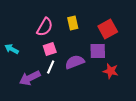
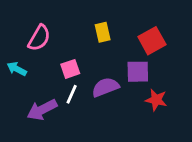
pink semicircle: (45, 27) -> (39, 38), moved

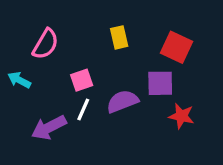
red square: (152, 41) -> (177, 47), turned -36

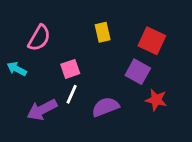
purple square: (160, 83) -> (138, 72), turned 30
purple semicircle: (122, 101) -> (105, 107), moved

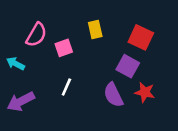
pink square: (70, 69) -> (64, 48), moved
purple semicircle: (105, 107) -> (113, 95), moved, turned -95
purple arrow: (42, 110) -> (21, 101), moved

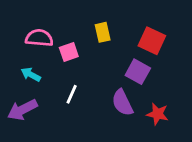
pink semicircle: (36, 35) -> (39, 38), turned -115
cyan arrow: (16, 64) -> (31, 75), moved
red star: (145, 92) -> (158, 114), moved

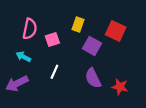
yellow rectangle: (103, 32) -> (78, 24), turned 32
pink semicircle: (39, 38) -> (30, 29), turned 96
purple square: (138, 72) -> (92, 46), moved

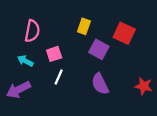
pink square: (52, 40) -> (54, 54), moved
red star: (120, 87) -> (144, 86), moved

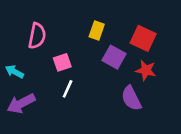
cyan arrow: (25, 61) -> (14, 72), moved
purple semicircle: (100, 84) -> (131, 98), moved
red star: (144, 86) -> (146, 70), moved

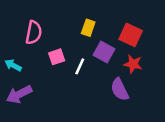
white line: (68, 89) -> (80, 66), moved

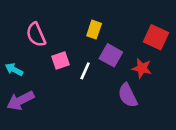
pink semicircle: (34, 33) -> (36, 35), turned 145
red square: (131, 35) -> (156, 37), moved

